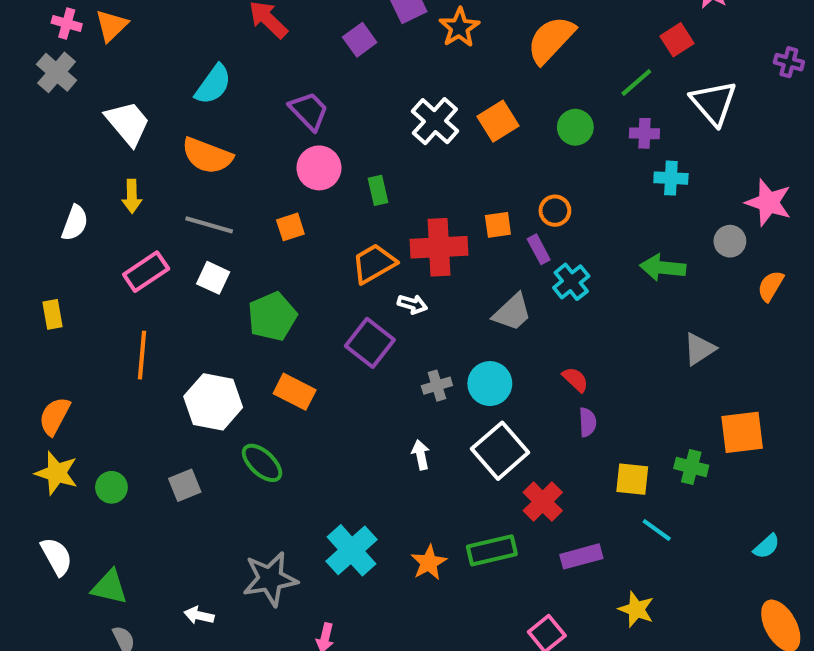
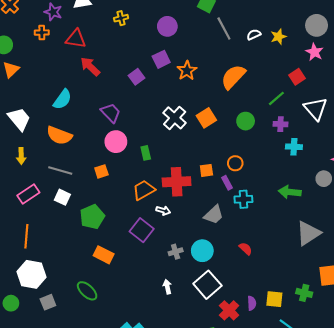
cyan cross: (571, 282) -> (243, 199), turned 36
gray triangle: (699, 349) -> (308, 233), size x1.5
white hexagon: (213, 402) -> (32, 274), moved
purple semicircle: (588, 422) -> (252, 303), moved

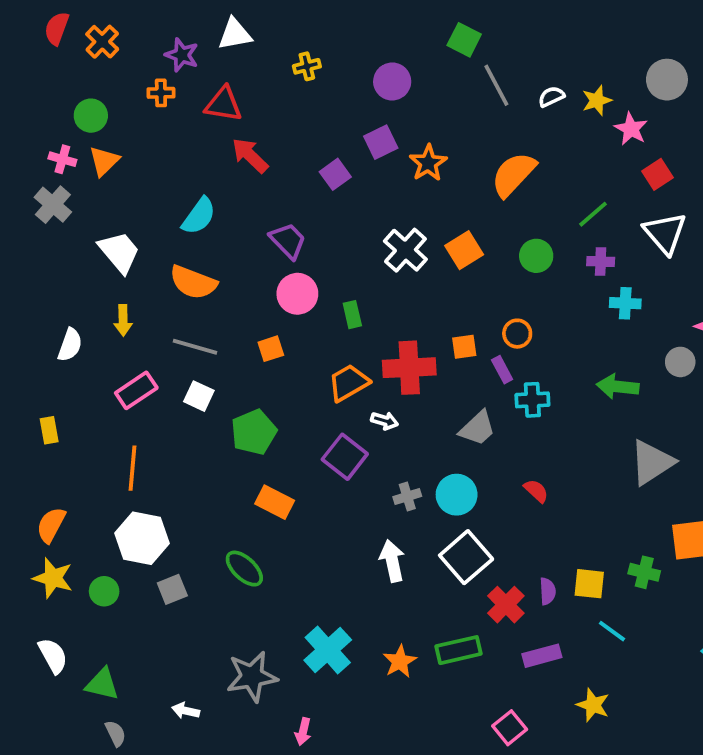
pink star: (314, 52) -> (631, 129), moved
red square: (297, 77) -> (657, 174), moved
white arrow: (167, 287) -> (392, 561), size x1.5

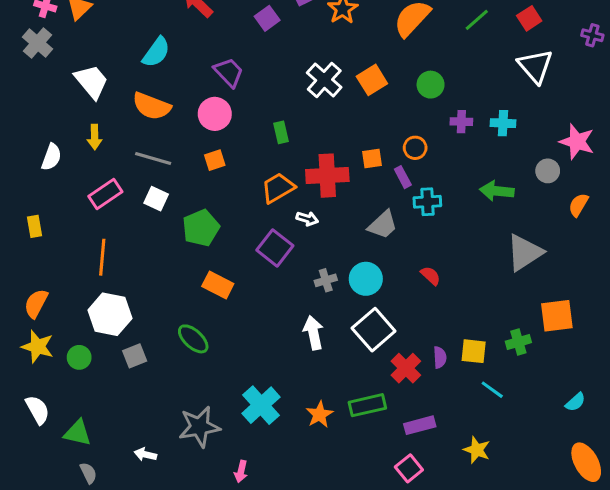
green line: (593, 214) -> (477, 20), moved
purple cross: (601, 262) -> (461, 122), moved
pink circle: (297, 294) -> (215, 114), moved
green cross: (644, 572) -> (518, 342), turned -30
purple rectangle: (542, 656) -> (420, 425), moved

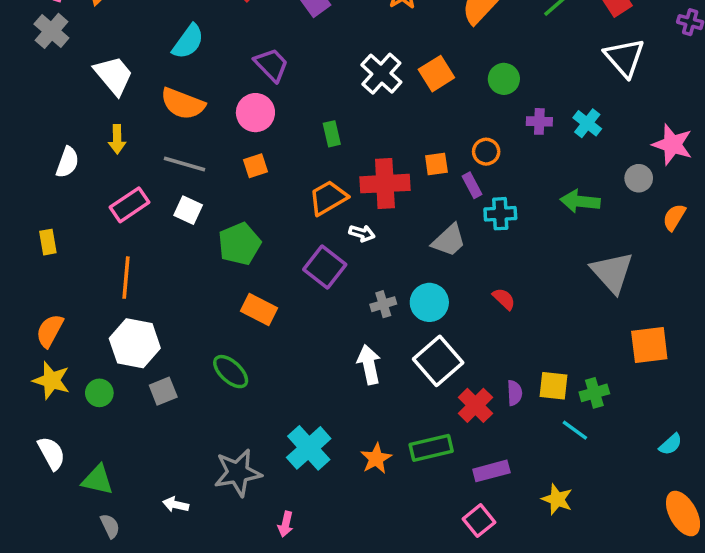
cyan cross: (503, 123) -> (587, 123), turned 35
gray triangle: (525, 253) -> (612, 272), turned -39
green cross: (518, 342) -> (594, 393), moved

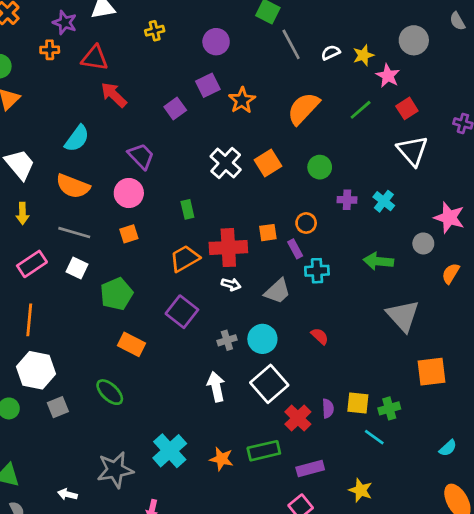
white arrow: (362, 233) -> (231, 284), moved
orange star: (376, 459) -> (222, 459), turned -30

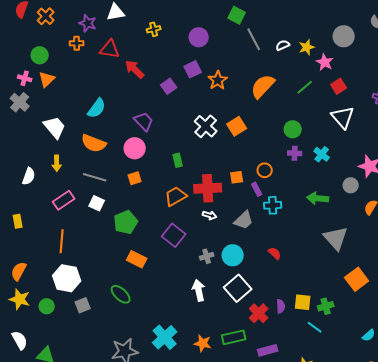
red arrow: (114, 95) -> (135, 69), moved
green circle: (320, 167) -> (293, 129), moved
orange square: (432, 372) -> (357, 279), turned -30

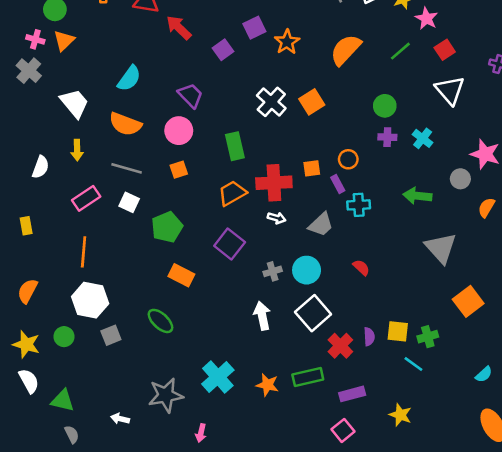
green rectangle: (178, 160) -> (235, 146), size x1.5
yellow star: (20, 299) -> (26, 344), moved

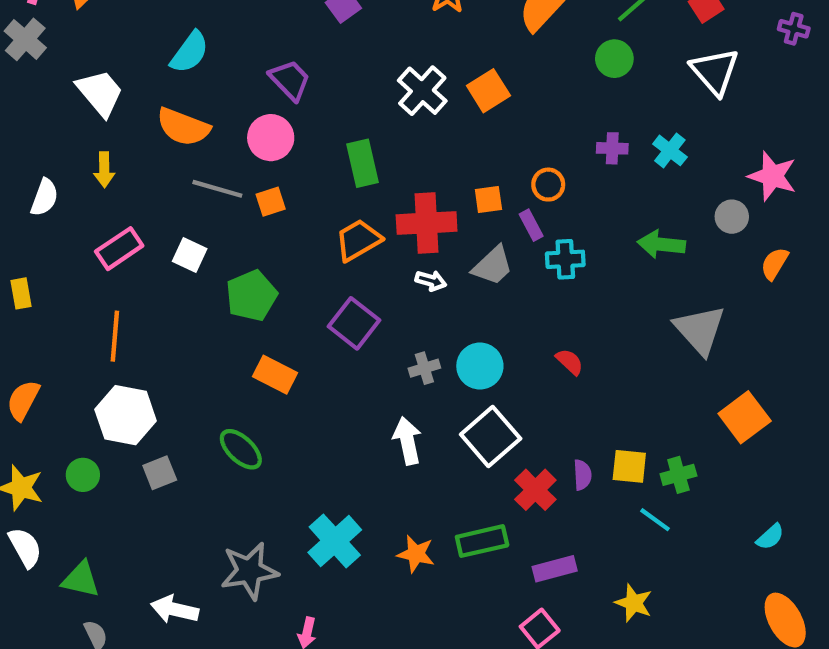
green circle: (385, 106) -> (614, 59), moved
gray line: (127, 168) -> (217, 189), moved
gray trapezoid: (321, 224) -> (493, 266), moved
white arrow: (120, 419) -> (175, 609), size x1.5

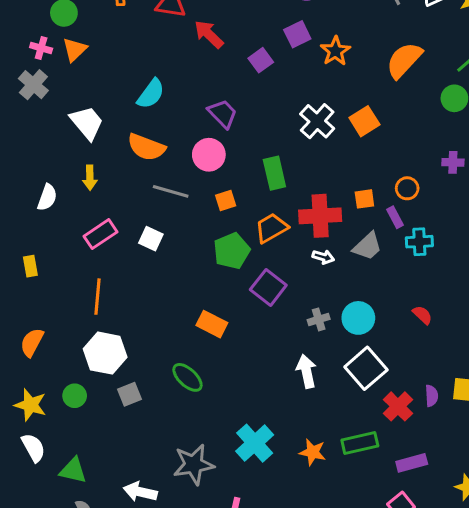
orange square: (271, 202) -> (226, 201), moved
green pentagon: (252, 296) -> (232, 251), moved

